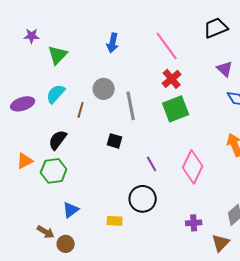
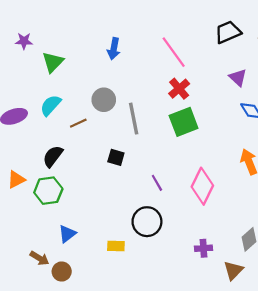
brown line: (81, 110) -> (78, 123), turned 49

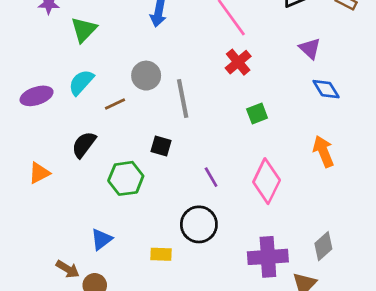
green square: (184, 122) -> (257, 113), moved, size x0.6
green hexagon: (48, 191) -> (126, 178), moved
purple cross: (203, 248) -> (268, 257), size x1.8

